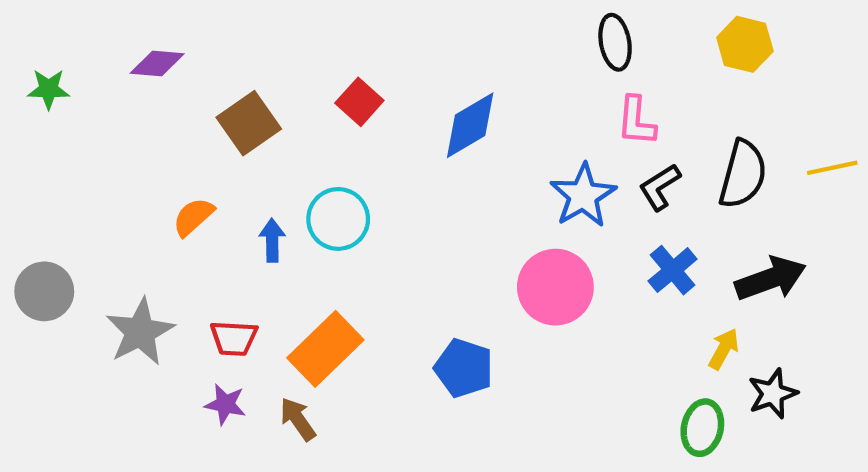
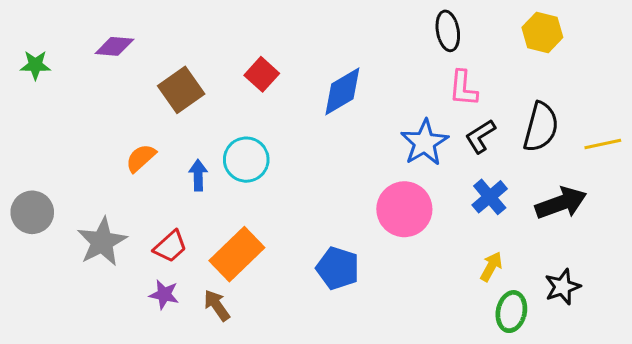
yellow line: (832, 168) -> (603, 144), moved
red trapezoid: (234, 338) -> (170, 246), turned -45
yellow arrow: (724, 349) -> (491, 267), moved

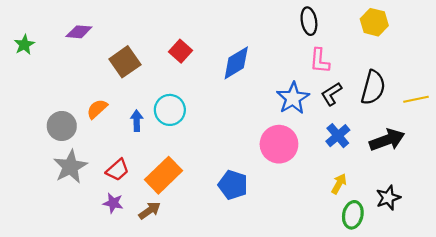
green star: (35, 65) -> (24, 45), turned -30
gray circle: (32, 212) -> (62, 126), moved
brown arrow: (217, 305) -> (150, 211), turned 90

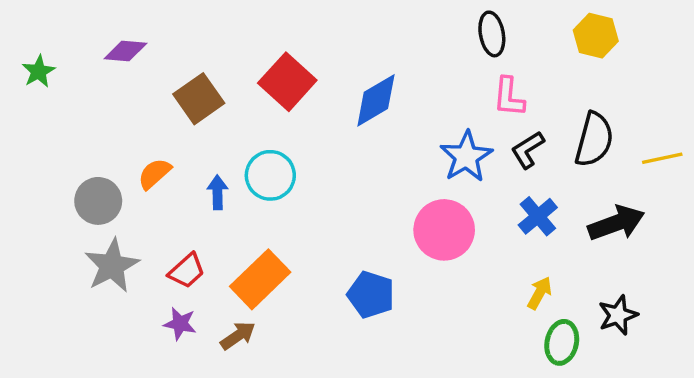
red square: (181, 51) -> (287, 82), size x1.5

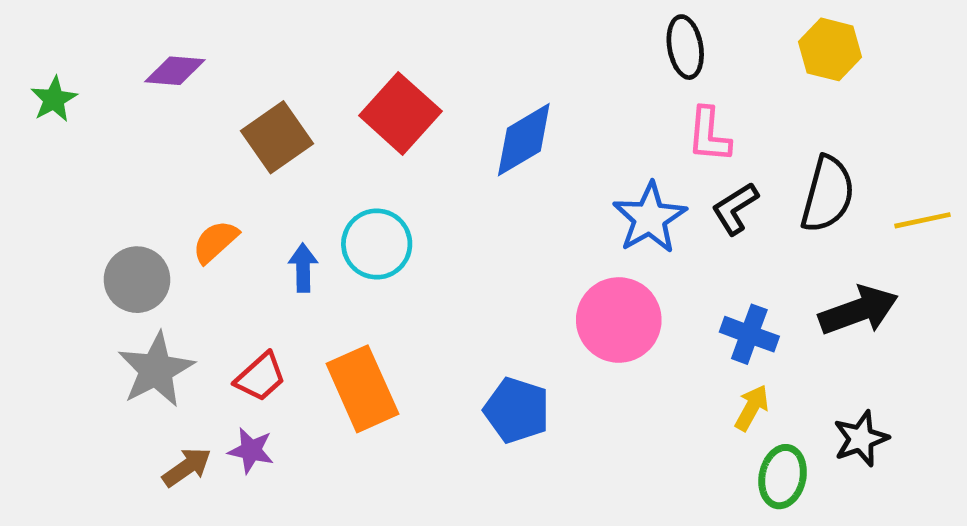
blue cross: (538, 216) -> (749, 334), moved, turned -30
orange rectangle: (260, 279) -> (362, 389), turned -70
brown arrow: (238, 336) -> (187, 467), moved

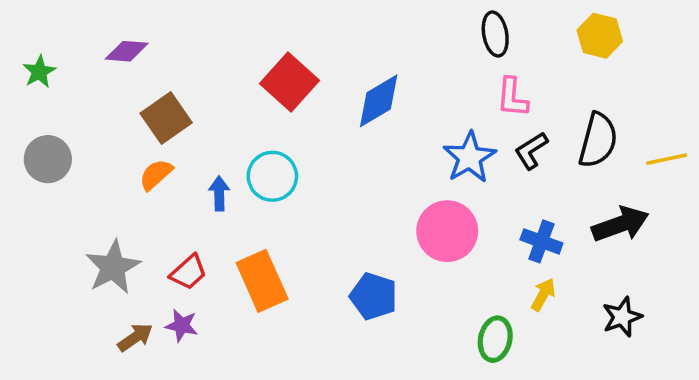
brown square: (277, 137) -> (166, 118), moved
gray circle: (137, 280) -> (48, 159), moved
green ellipse: (783, 477) -> (495, 339), moved

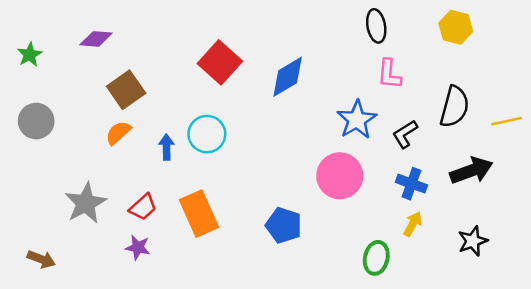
black L-shape: (531, 151) -> (405, 134), moved
brown arrow: (135, 337) -> (41, 259), moved, turned 56

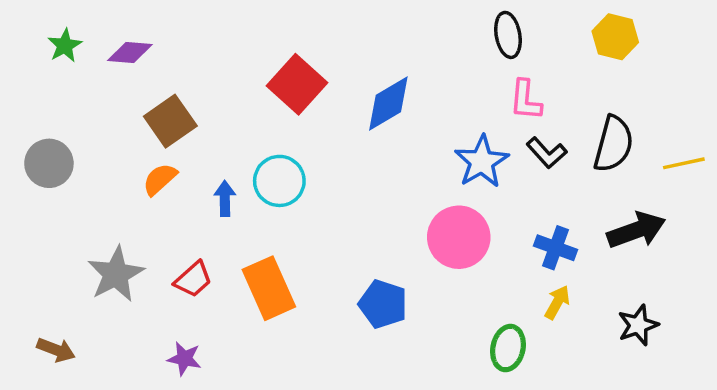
green star: (30, 55) -> (65, 46), moved
black L-shape: (405, 134) -> (547, 153), moved, turned -100
purple star: (138, 247) -> (184, 359), moved

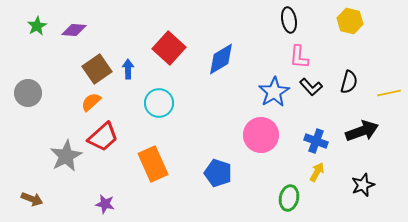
black semicircle: (614, 144) -> (349, 82), size x0.7
blue arrow: (225, 199) -> (128, 69), moved
red trapezoid: (193, 279) -> (103, 137), moved, size x1.4

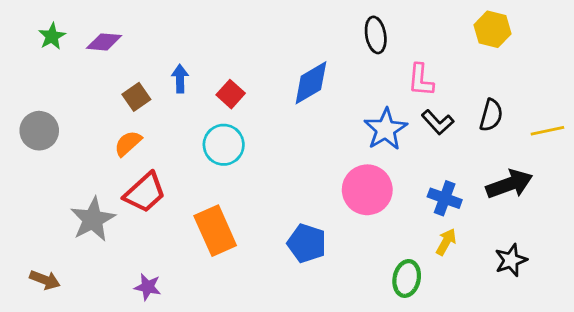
black ellipse: (289, 20) -> (376, 35), moved
red square: (169, 48) -> (231, 94), moved, size x0.6
brown square: (97, 69) -> (136, 97), size x0.7
blue arrow: (128, 69) -> (180, 79), moved

